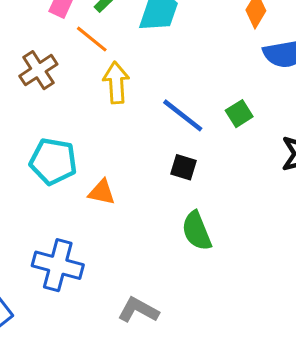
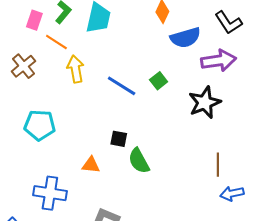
black square: (183, 167) -> (119, 139), moved
orange triangle: (102, 192) -> (91, 165), moved

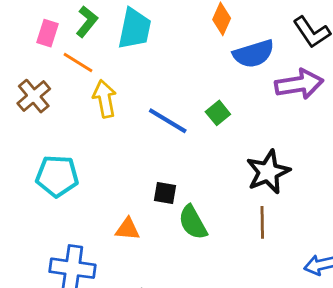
black star: (205, 103) -> (268, 172), moved
brown line: (218, 165) -> (262, 222), moved

